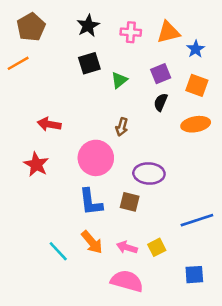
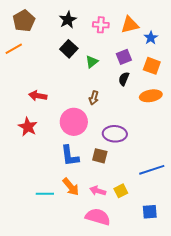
black square: (89, 63) -> (69, 49), turned -30
cyan line: (58, 251) -> (45, 194), turned -48

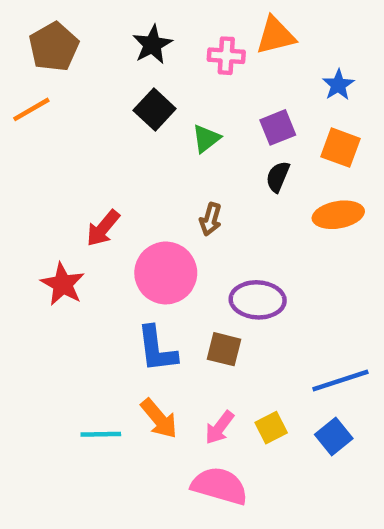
orange triangle: (130, 25) -> (276, 36), moved
red arrow: (38, 96) -> (103, 228), moved, turned -60
pink arrow: (98, 191) -> (220, 428), turned -70
blue square: (150, 212) -> (334, 437), moved, turned -35

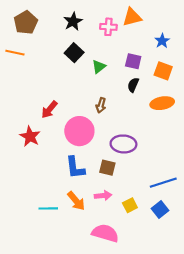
orange line: (31, 109) -> (15, 53), turned 42
purple square: (278, 127) -> (133, 61), turned 35
pink arrow: (220, 428) -> (103, 196), moved, turned -133

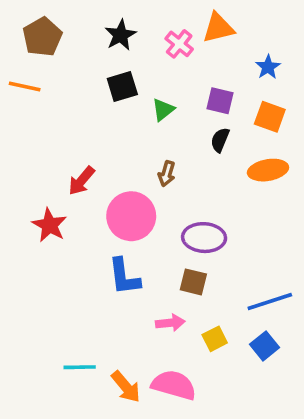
pink cross: (108, 27) -> (179, 44), turned 35
black square: (74, 53) -> (122, 87), turned 30
brown square: (107, 168) -> (193, 282), moved
orange arrow: (76, 201) -> (126, 387), moved
cyan line: (48, 208) -> (80, 367), moved

